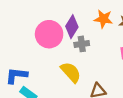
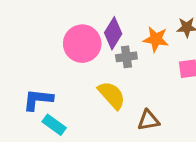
orange star: (103, 19) -> (156, 39), moved

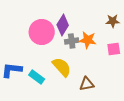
orange star: (156, 39) -> (88, 40), moved
cyan rectangle: (54, 125) -> (37, 77), moved

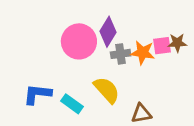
brown star: (113, 21) -> (177, 43), moved
pink square: (114, 49) -> (162, 46), moved

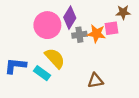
brown star: (177, 43) -> (123, 12), moved
yellow semicircle: (107, 90) -> (55, 58), moved

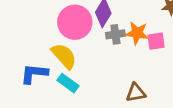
pink square: (111, 28) -> (156, 41), moved
yellow semicircle: (55, 58) -> (64, 56), moved

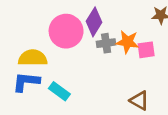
yellow semicircle: (64, 56) -> (33, 58), moved, turned -48
brown triangle: (136, 93) -> (139, 101), moved, turned 40

